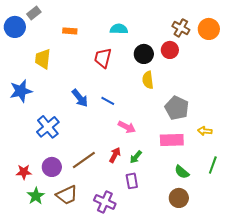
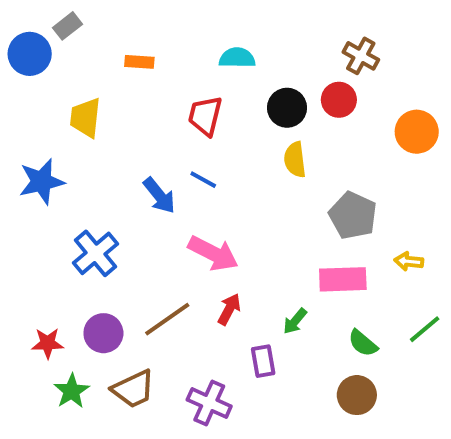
orange circle: (209, 29) -> (417, 132), moved
blue line: (108, 101) -> (203, 180), moved
pink arrow: (127, 127) -> (213, 253), moved, size x1.4
green arrow: (136, 157) -> (295, 321), moved
green line: (213, 165) -> (425, 329), turned 30

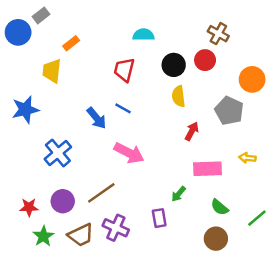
orange rectangle: (139, 62) -> (71, 43), moved, turned -42
gray pentagon: (353, 215) -> (229, 111), moved
red arrow: (229, 309) -> (192, 131), moved
green line: (425, 329) -> (257, 218), moved
purple cross: (209, 403) -> (116, 228), moved

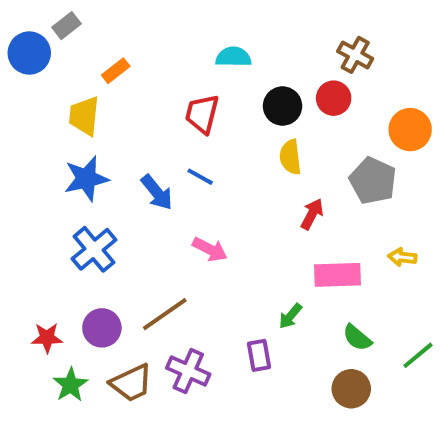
blue star: (25, 110) -> (86, 179), moved
pink arrow: (129, 153) -> (210, 249), size x0.7

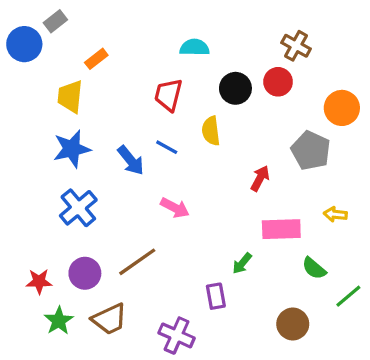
yellow semicircle: (290, 157) -> (211, 131), moved
green semicircle: (357, 338) -> (314, 268), moved
purple cross: (188, 371) -> (177, 335), moved

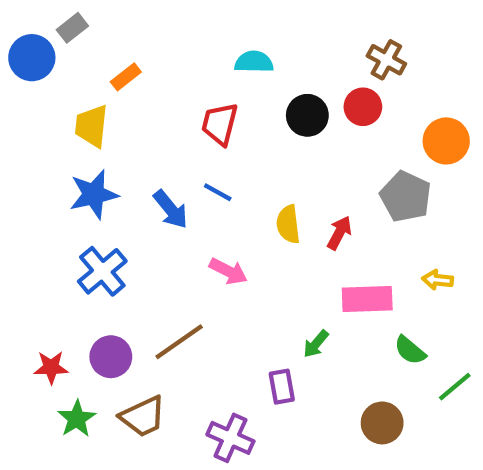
yellow semicircle: (211, 131) -> (288, 224), moved

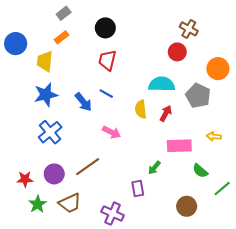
gray rectangle: (72, 28) -> (64, 13), moved
blue circle: (32, 58) -> (16, 44), moved
cyan semicircle: (254, 62) -> (162, 84), moved, size x1.4
black circle: (307, 115) -> (105, 28), moved

